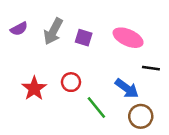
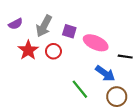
pink ellipse: (128, 38) -> (96, 43), moved
red circle: (71, 82) -> (53, 51), moved
red star: (34, 88) -> (28, 50), moved

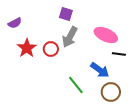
gray arrow: (44, 26) -> (70, 37), moved
purple square: (69, 31) -> (66, 14), moved
pink ellipse: (96, 43) -> (106, 35), moved

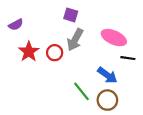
brown circle: (111, 92) -> (107, 100), moved

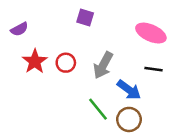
pink ellipse: (114, 38) -> (151, 33), moved
gray arrow: (75, 40) -> (103, 65), moved

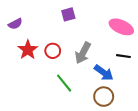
purple square: (85, 18) -> (68, 14), turned -32
green line: (98, 109) -> (64, 83), moved

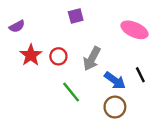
black line: (123, 56) -> (140, 75), moved, turned 56

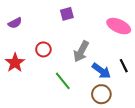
red star: (31, 55) -> (15, 63), moved
red circle: (58, 56) -> (43, 49), moved

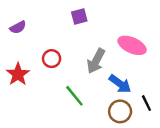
pink ellipse: (119, 26) -> (132, 45), moved
black line: (124, 66) -> (146, 103), moved

